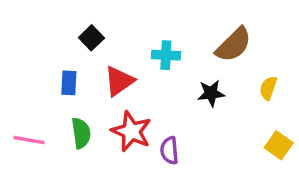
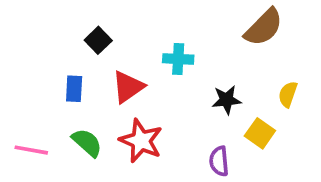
brown semicircle: (234, 45) -> (264, 27), moved
green semicircle: (81, 133) -> (87, 143), turned -40
yellow square: (279, 145) -> (260, 133), moved
purple semicircle: (169, 150) -> (219, 161), moved

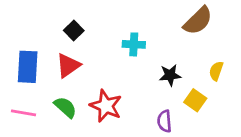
red triangle: (128, 87) -> (68, 65), moved
blue rectangle: (74, 89) -> (28, 67), moved, size x1.6

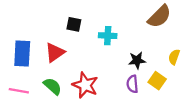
black square: (74, 30) -> (74, 24), moved, turned -35
purple semicircle: (164, 121) -> (132, 84), moved

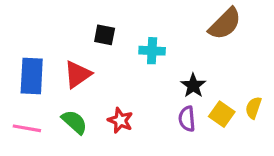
yellow semicircle: (174, 57) -> (253, 108), moved
black star: (137, 60) -> (193, 86), turned -30
red star: (85, 85) -> (120, 120), size x0.7

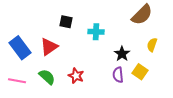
blue rectangle: (32, 76) -> (20, 48), turned -40
yellow semicircle: (253, 108) -> (152, 45), moved

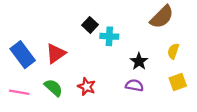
black square: (66, 22) -> (90, 25), moved, turned 32
yellow square: (140, 72) -> (178, 82), moved, turned 35
purple semicircle: (118, 75) -> (134, 85), turned 105

